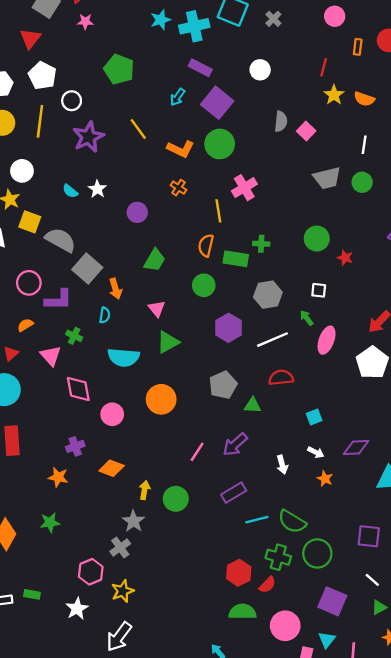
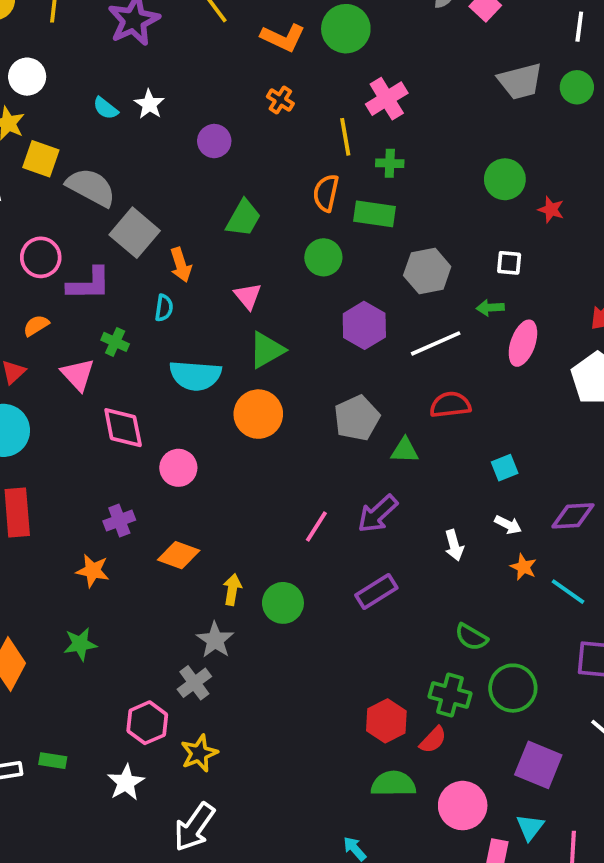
green cross: (261, 244) -> (390, 163), moved
green arrow: (307, 318) -> (490, 308), turned -56
orange circle: (161, 399) -> (258, 414), moved
cyan line: (257, 520) -> (568, 592), moved, turned 50
green semicircle: (292, 522) -> (471, 637), size x0.7

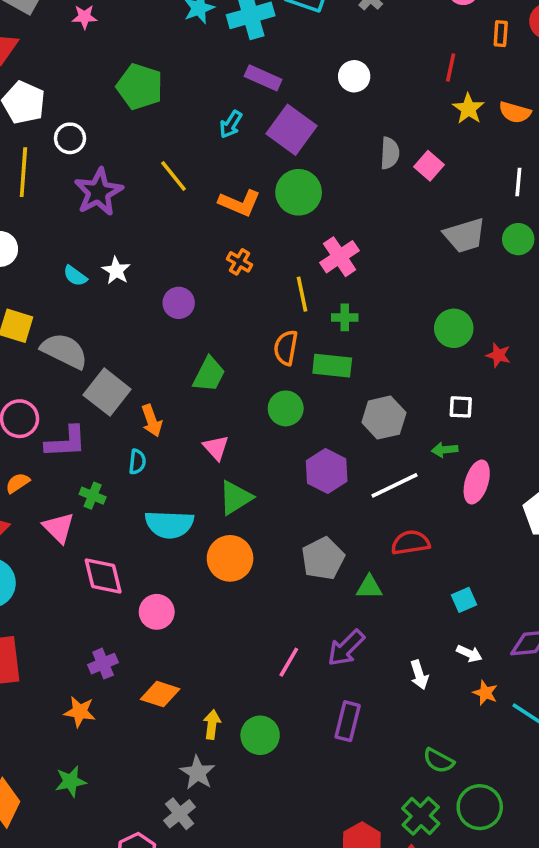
purple rectangle: (376, 591) -> (348, 721), turned -42
green cross: (450, 695) -> (421, 816), turned 30

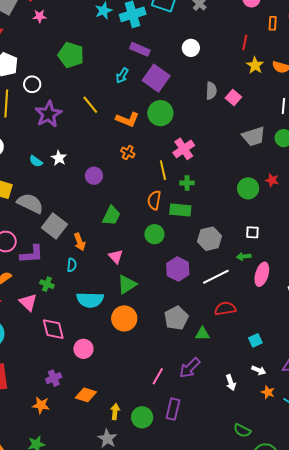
red star: (498, 355) -> (272, 180), moved
purple rectangle: (348, 721) -> (173, 409), moved

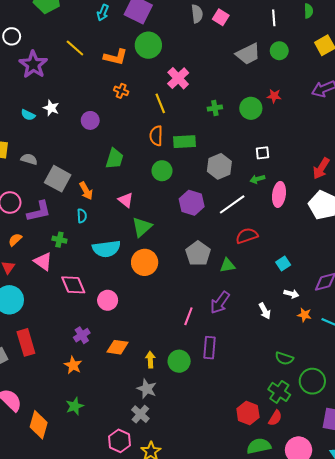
green cross: (187, 183) -> (215, 108), moved
gray semicircle: (30, 203) -> (29, 159), size x0.6
orange star: (41, 405) -> (73, 365), turned 30

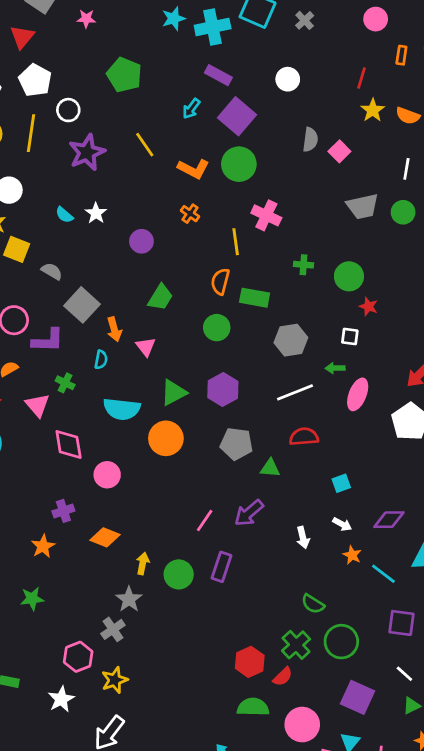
pink cross: (178, 78) -> (266, 215), turned -35
red star: (274, 96) -> (369, 307), moved
pink triangle: (126, 200) -> (146, 347), moved
purple hexagon: (192, 203) -> (223, 389), moved
gray pentagon: (198, 253) -> (236, 444), turned 30

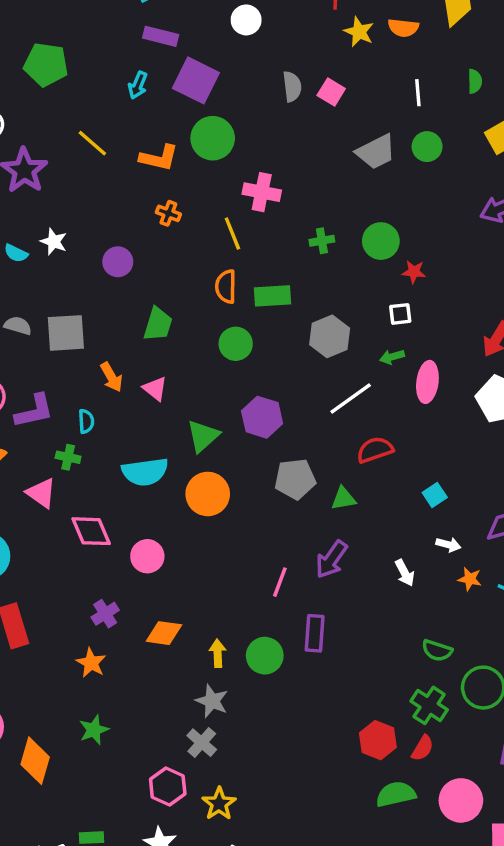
gray square: (82, 305) -> (66, 333), moved, turned -32
cyan semicircle: (101, 360) -> (86, 421), moved

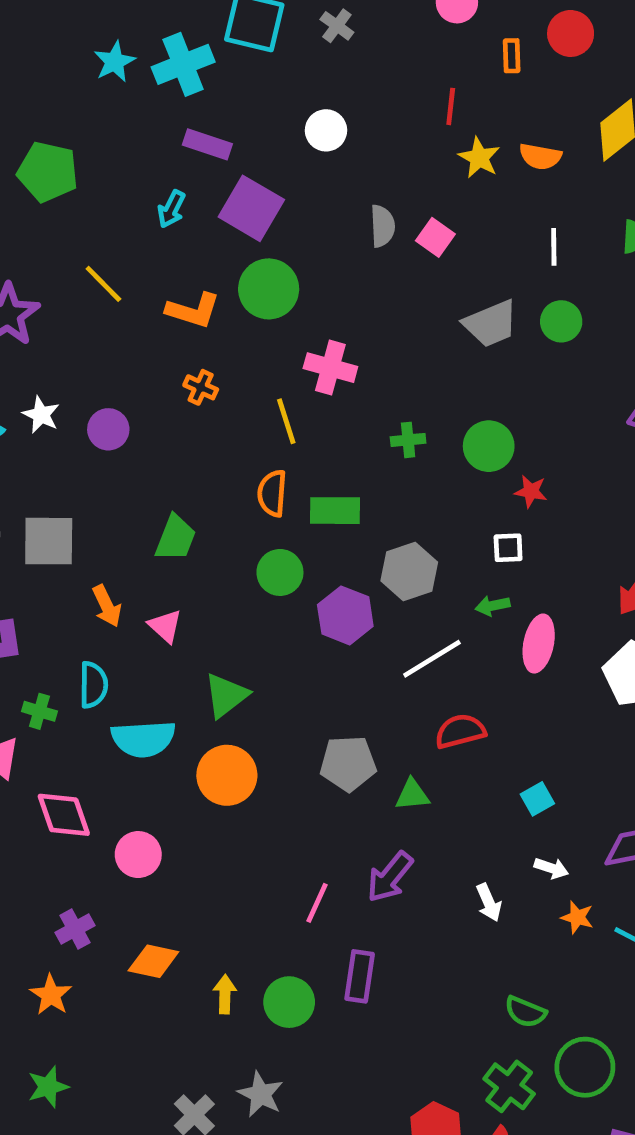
purple circle: (118, 262) -> (108, 429), moved
purple hexagon: (262, 417) -> (345, 615), moved
cyan semicircle: (86, 421) -> (93, 685), moved, size x1.4
gray star: (212, 701) -> (261, 1094), moved

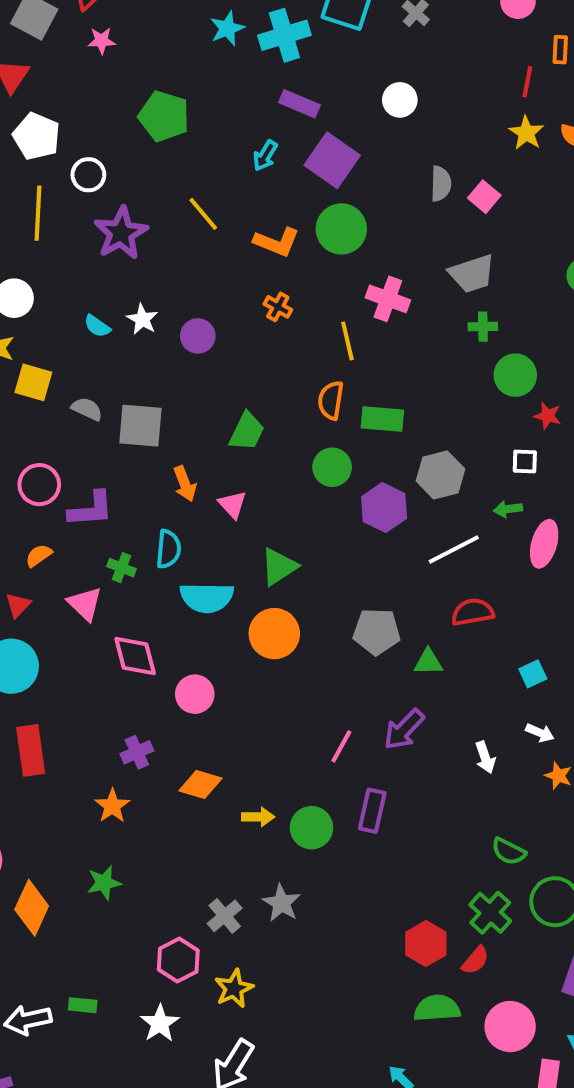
red line: (451, 106) -> (527, 82), moved
gray trapezoid: (491, 324) -> (472, 274), moved
green cross: (408, 440) -> (483, 327), moved
yellow arrow: (225, 994) -> (258, 817), turned 84

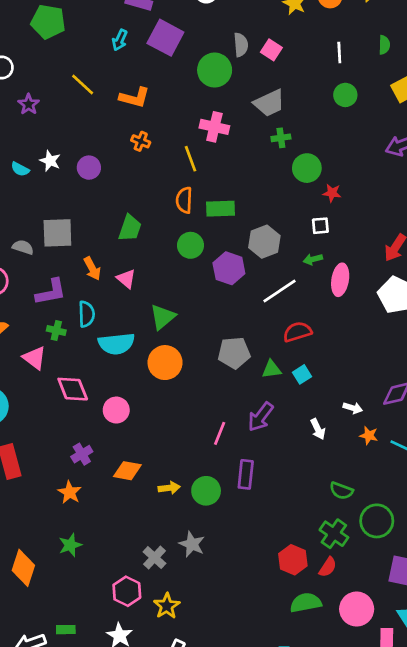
green circle: (341, 229) -> (215, 70), moved
purple star: (121, 233) -> (29, 104), size x0.6
gray semicircle: (87, 409) -> (23, 247), moved
purple L-shape: (91, 509) -> (51, 292), moved
cyan square: (533, 674) -> (302, 374), moved

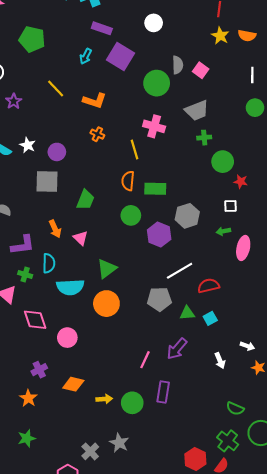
gray square: (57, 233) -> (47, 181), moved
white line: (279, 291) -> (180, 271), moved

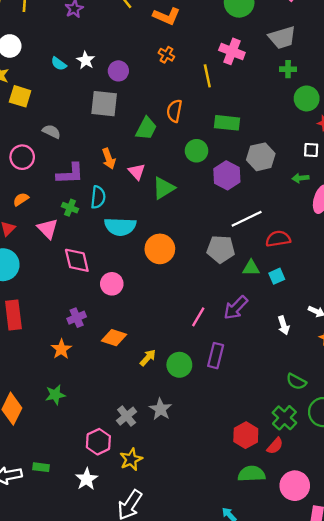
orange semicircle: (128, 181) -> (174, 111), moved
green triangle: (107, 269) -> (164, 188), moved
yellow arrow: (104, 399) -> (148, 358), turned -49

